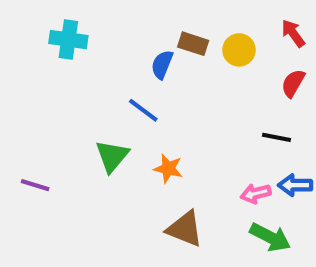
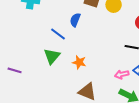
blue semicircle: (162, 65) -> (75, 20), moved
blue line: (143, 110) -> (58, 34), moved

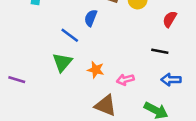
pink arrow: (122, 74) -> (125, 80), moved

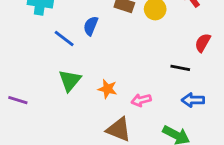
blue semicircle: (91, 18) -> (91, 26), moved
red semicircle: (170, 19) -> (203, 43), moved
blue line: (70, 35) -> (64, 38), moved

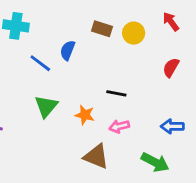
red semicircle: (203, 43) -> (171, 68), moved
black line: (180, 68) -> (116, 93), moved

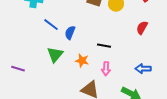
blue semicircle: (68, 50) -> (70, 33), moved
pink arrow: (119, 126) -> (106, 69), turned -72

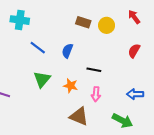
blue semicircle: (70, 33) -> (67, 51), moved

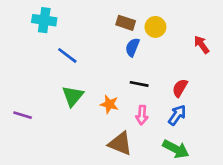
red arrow: (134, 17) -> (202, 45), moved
blue semicircle: (67, 51) -> (132, 47), moved
red semicircle: (134, 51) -> (180, 88), moved
blue arrow: (135, 94) -> (177, 115), moved, turned 126

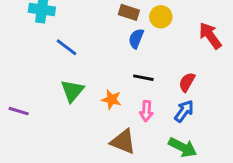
red arrow: (202, 45) -> (210, 36), size x1.4

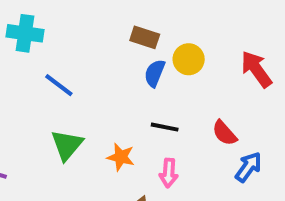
yellow circle: (161, 17) -> (189, 59), moved
red semicircle: (187, 82) -> (224, 133), turned -72
blue arrow: (184, 111) -> (248, 167), moved

